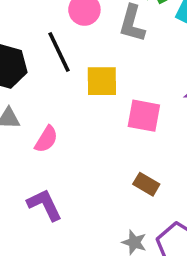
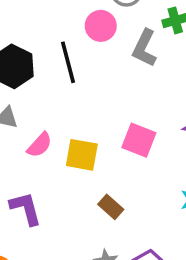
yellow square: (102, 81) -> (82, 155), moved
brown rectangle: (146, 184) -> (111, 207), moved

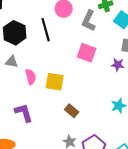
pink square: (139, 140) -> (87, 53), moved
pink semicircle: (40, 145) -> (31, 77), turned -56

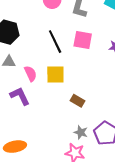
black line: (46, 30) -> (55, 42), moved
purple L-shape: (24, 113) -> (20, 96), moved

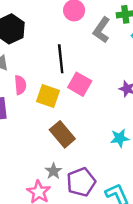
pink square: (83, 40) -> (80, 84), moved
brown rectangle: (77, 101) -> (62, 134), size x1.5

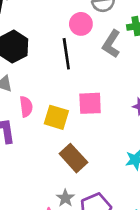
black line: (61, 59) -> (66, 54), moved
pink square: (80, 84) -> (90, 103), turned -30

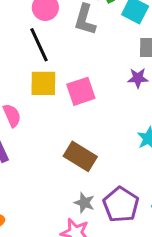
yellow square: (56, 117) -> (43, 83), moved

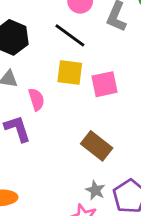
black line: (39, 45) -> (70, 35), turned -36

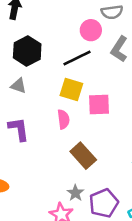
black line: (70, 35) -> (77, 58), turned -72
pink semicircle: (36, 99) -> (63, 119), moved

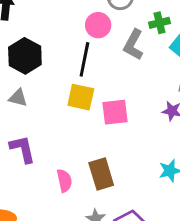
black line: (77, 58) -> (84, 59), turned -48
pink semicircle: (63, 119) -> (64, 181), moved
brown rectangle: (83, 156) -> (101, 174), turned 30

